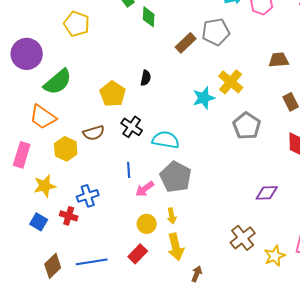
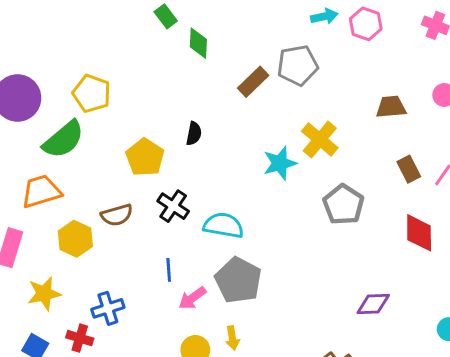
yellow pentagon: (77, 24) -> (92, 94), moved
orange trapezoid: (43, 117) -> (41, 191), turned 128

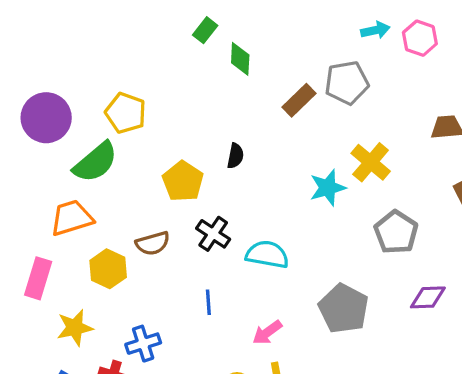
green rectangle: (166, 16) -> (205, 30), turned 75
gray pentagon: (238, 280) -> (344, 309), moved
pink arrow: (192, 298) -> (267, 332), moved
purple diamond: (373, 304) -> (428, 297), moved

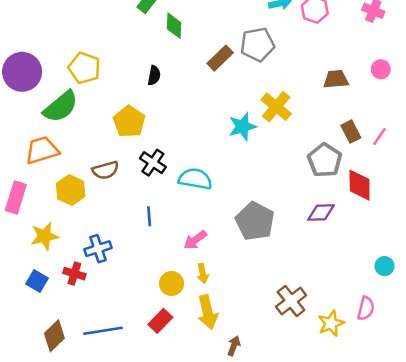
black semicircle: (235, 156) -> (154, 76), moved
gray pentagon: (396, 232) -> (325, 160), moved

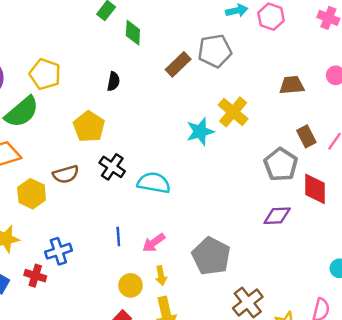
blue line: (149, 216) -> (118, 237), moved
gray pentagon: (255, 221) -> (211, 256), moved

